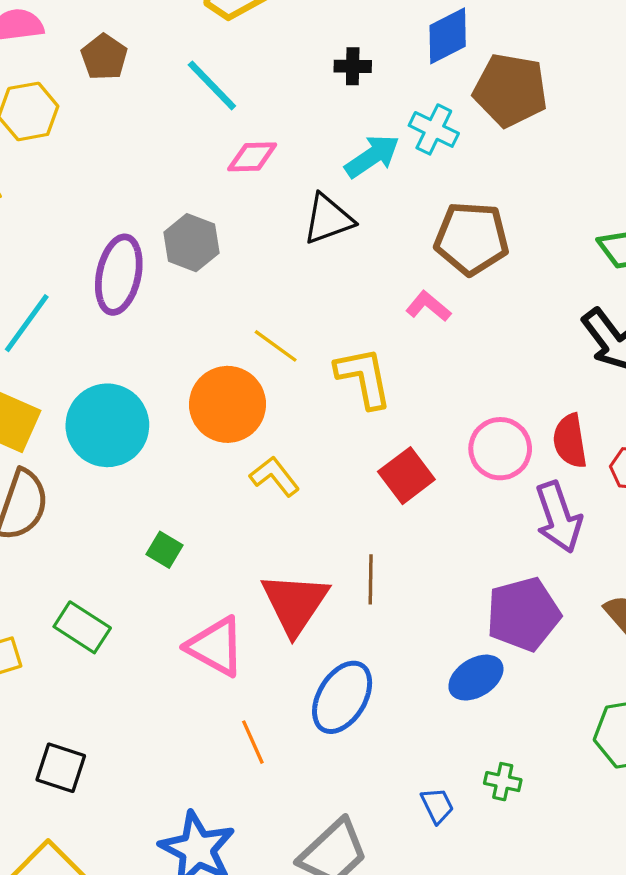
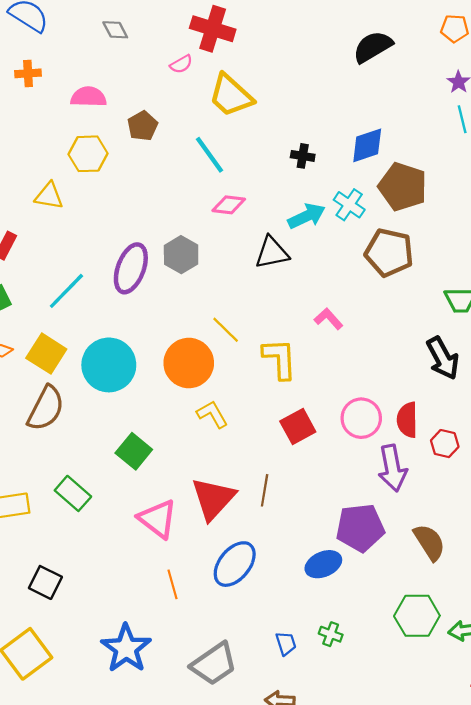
brown pentagon: (472, 238) -> (389, 253), moved
green square: (165, 550) -> (134, 451), size x1.5

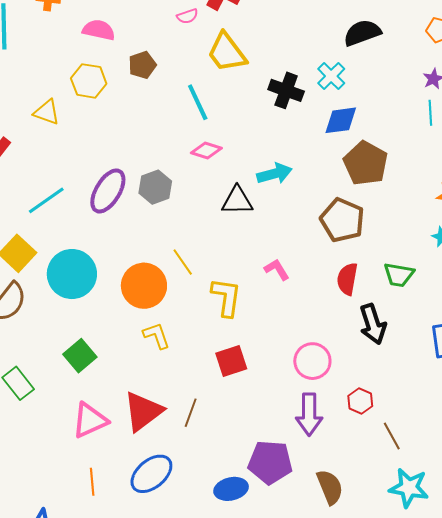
black cross: (303, 156) -> (286, 90), moved, size x1.6
cyan cross: (349, 205) -> (331, 76), moved
pink circle: (361, 418) -> (312, 361), moved
red semicircle: (407, 420) -> (347, 279), moved
pink triangle: (158, 519) -> (90, 420), turned 48

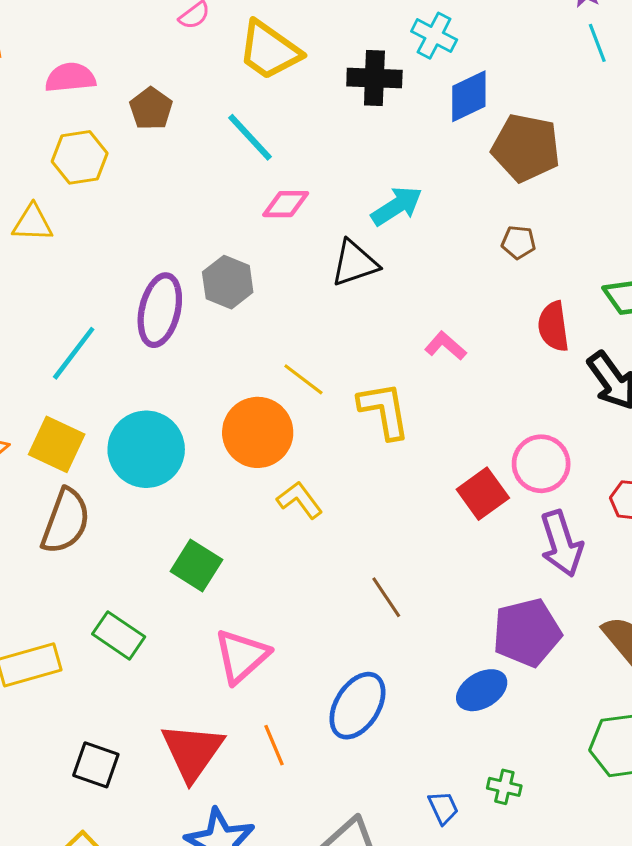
brown pentagon: (342, 220) -> (519, 242), size x0.5
red square: (231, 361) -> (483, 494), moved
red triangle: (143, 411) -> (192, 752), moved
brown line: (191, 413) -> (386, 597), turned -36

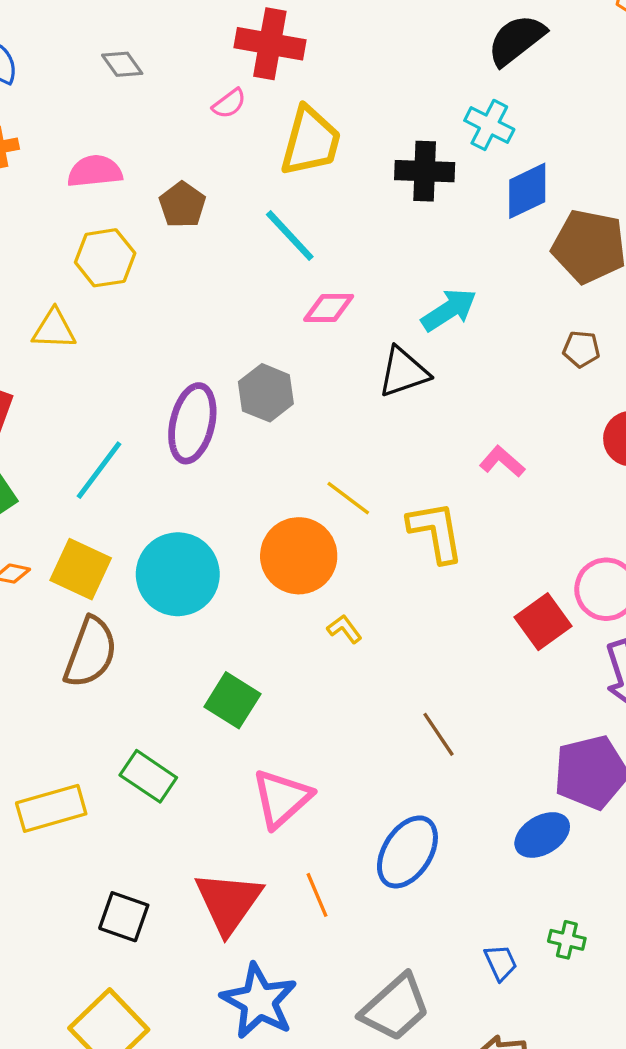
yellow trapezoid: (269, 50) -> (311, 141), turned -110
yellow L-shape: (300, 500) -> (344, 629), size x0.7

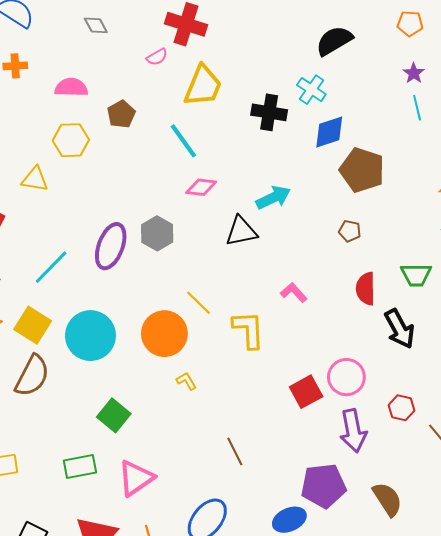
green rectangle: (148, 776) -> (80, 466), moved, turned -52

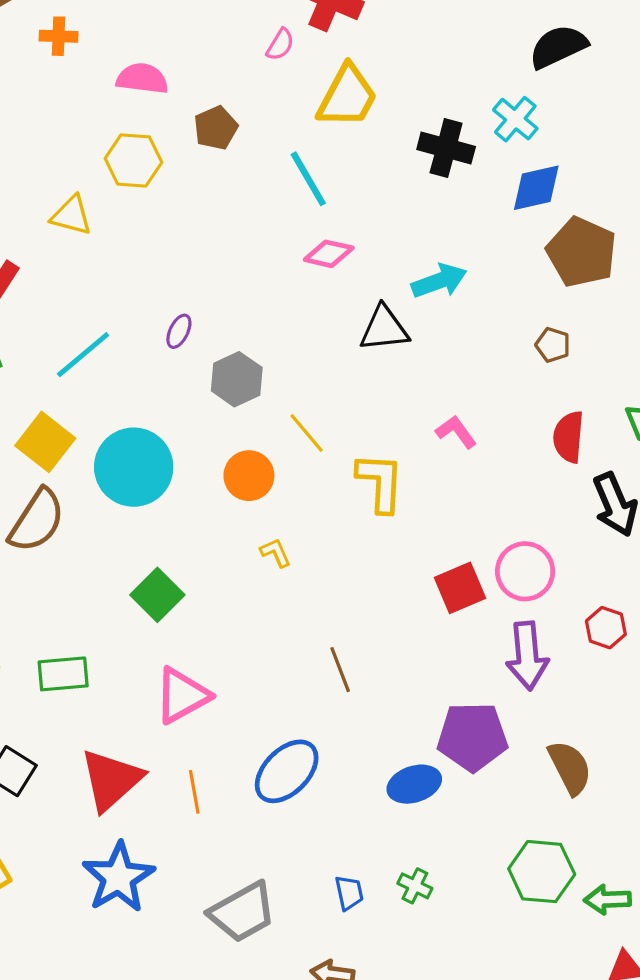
pink semicircle: (157, 57) -> (280, 45), turned -35
gray hexagon: (157, 233) -> (237, 379), moved
purple ellipse: (111, 246) -> (179, 331), size x0.5
orange circle: (164, 334) -> (249, 476), size x0.7
green rectangle: (80, 466) -> (63, 674), moved

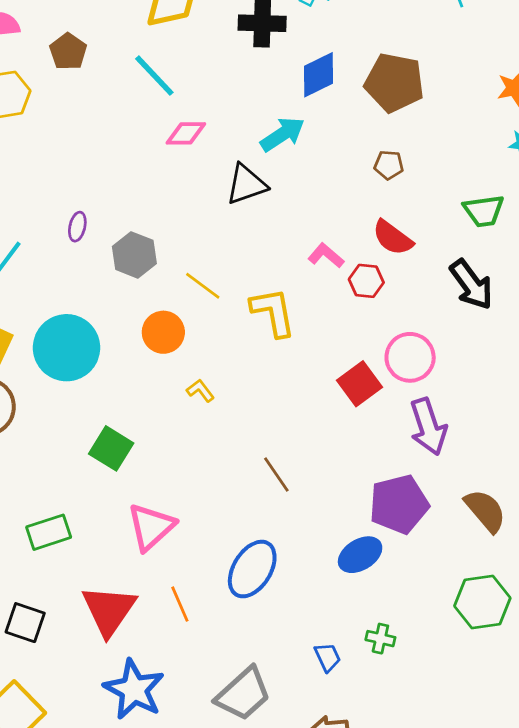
blue diamond: (536, 188) -> (319, 75), moved
red semicircle: (569, 437) -> (393, 238), moved, turned -45
red hexagon: (606, 628) -> (366, 281), moved

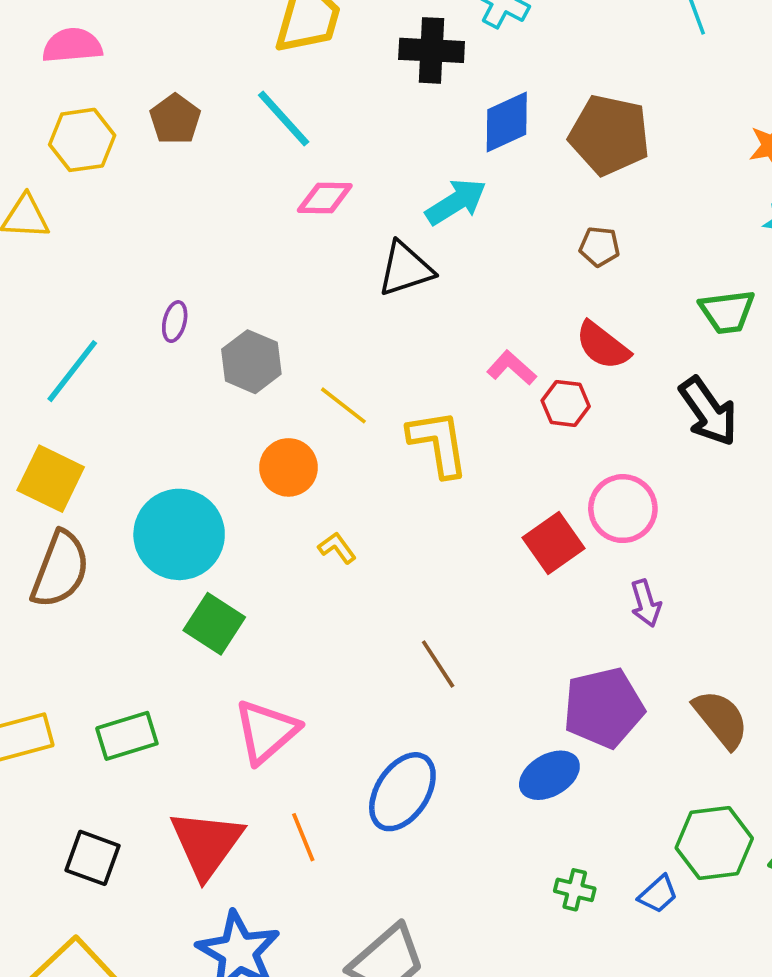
brown pentagon: (68, 52) -> (175, 119), moved
cyan circle: (66, 348) -> (179, 534), moved
purple arrow: (428, 427) -> (646, 603), size x0.6
blue trapezoid: (328, 657) -> (658, 894), moved, turned 72

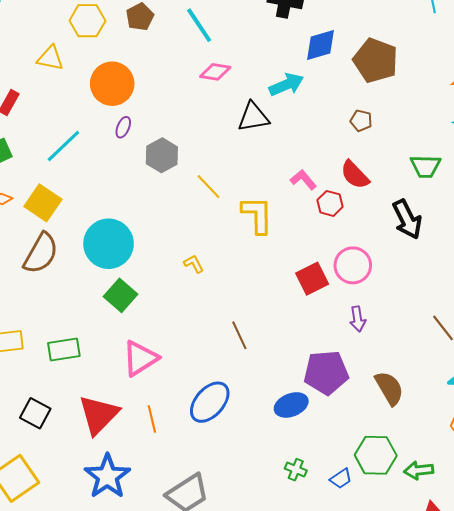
orange circle: (288, 467) -> (112, 84), moved, size x1.4

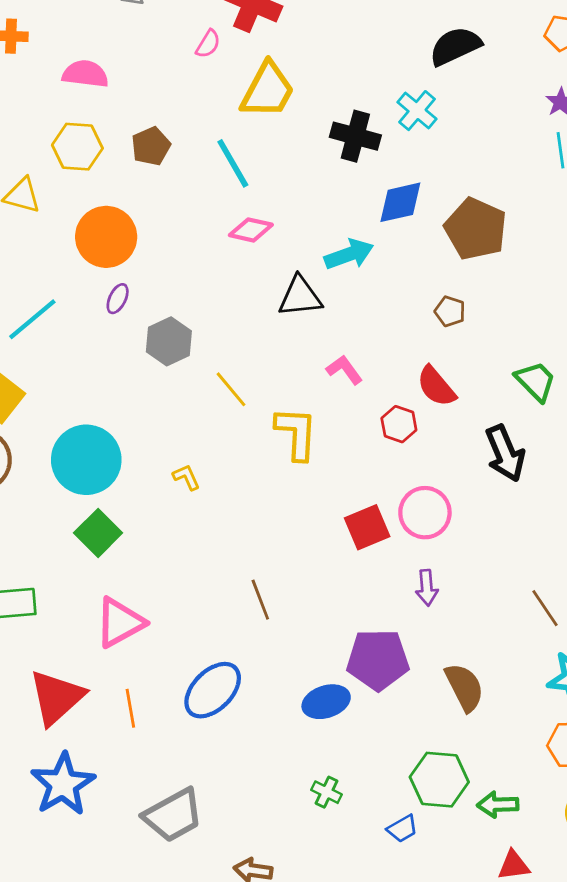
green trapezoid: (426, 166) -> (536, 381), turned -140
pink L-shape: (303, 180) -> (344, 370), moved
yellow L-shape: (194, 264) -> (186, 477), moved
blue trapezoid: (341, 479) -> (402, 829), moved

